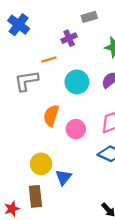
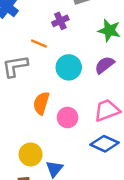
orange line: (49, 59) -> (39, 44), turned 40

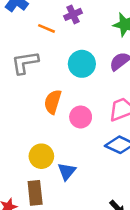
orange line: (39, 44) -> (46, 28), moved

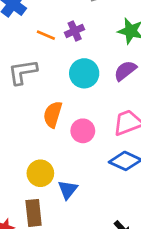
purple cross: (73, 14) -> (75, 31), moved

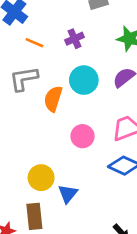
orange line: (46, 35) -> (34, 43), moved
orange semicircle: (53, 114) -> (53, 99), moved

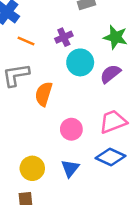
cyan circle: (84, 80) -> (80, 62), moved
blue triangle: (68, 194) -> (70, 168), moved

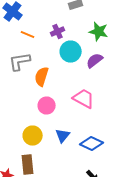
pink trapezoid: (113, 122) -> (84, 98), moved, turned 50
pink circle: (71, 129) -> (47, 106), moved
blue diamond: (110, 157) -> (92, 144), moved

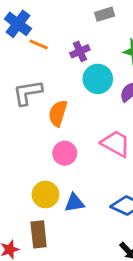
orange line: (28, 34) -> (39, 44), moved
blue triangle: (63, 136) -> (74, 203), moved, turned 42

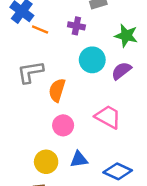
purple cross: (80, 51) -> (76, 26), moved, turned 35
blue triangle: (74, 203) -> (79, 159), moved

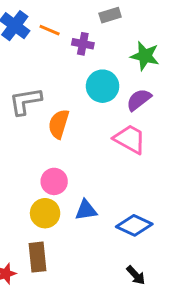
orange line: (40, 30) -> (50, 30), moved
pink trapezoid: (108, 117) -> (130, 139), moved
pink circle: (63, 125) -> (54, 181), moved

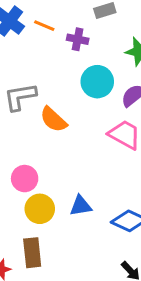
orange semicircle: (59, 124) -> (53, 119), turned -64
pink circle: (54, 181) -> (25, 179), moved

